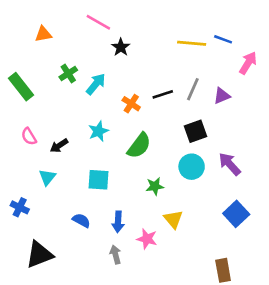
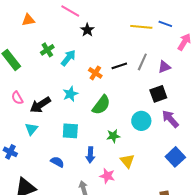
black square: (196, 131) -> (158, 94), moved
black arrow: (59, 146) -> (40, 105), size x1.5
blue arrow: (118, 222) -> (90, 155), moved

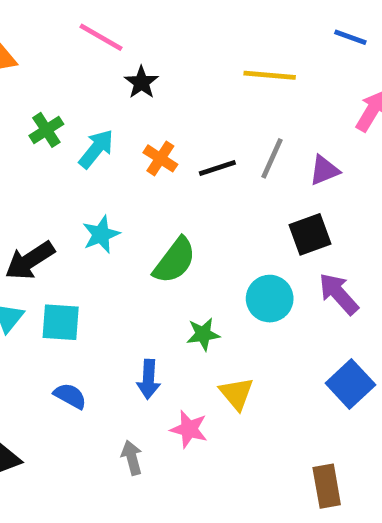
blue line: (165, 24) -> (350, 37), moved
orange cross: (95, 73) -> (160, 158), moved
cyan square: (70, 131) -> (61, 322), moved

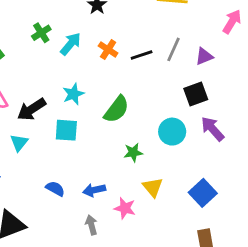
cyan square: (61, 322) -> (66, 130), moved
blue arrow: (149, 379) -> (94, 190), moved, turned 75
blue square: (350, 384) -> (203, 193), moved

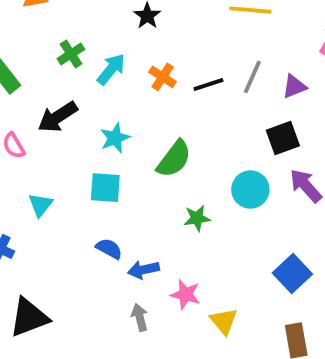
black arrow: (32, 109) -> (58, 117), moved
yellow triangle: (153, 187) -> (224, 321), moved
blue semicircle: (55, 189) -> (109, 249), moved

